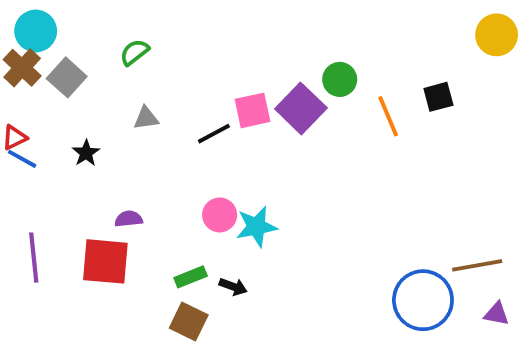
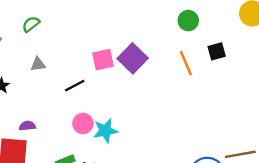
green circle: (340, 79) -> (188, 21), moved
black line: (214, 134) -> (75, 86), moved

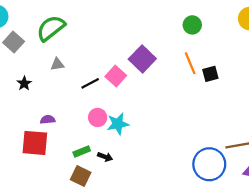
green semicircle: (31, 24) -> (51, 28), size x1.8
black square: (217, 51) -> (210, 74), moved
pink square: (103, 60) -> (116, 76), moved, turned -36

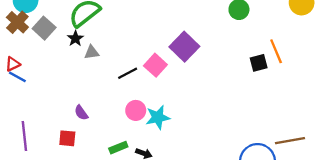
orange line: (190, 63) -> (276, 51), moved
black star: (24, 83) -> (75, 39), moved
purple semicircle: (48, 120) -> (81, 113), turned -120
red square: (35, 143) -> (67, 138), size x0.6

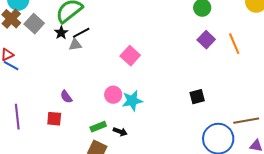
purple square: (184, 47) -> (206, 40), moved, size x0.7
black square: (259, 63) -> (197, 97), moved
black line: (128, 73) -> (81, 33), moved

